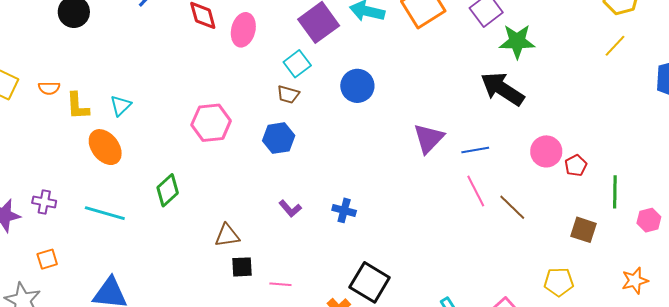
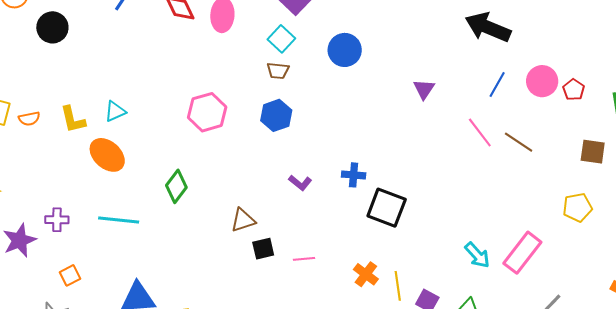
orange semicircle: (49, 88) -> (29, 119), moved
cyan triangle: (121, 106) -> (115, 111), turned 30
purple triangle: (429, 138) -> (424, 89), size x0.7
blue line: (475, 150) -> (497, 85), moved, turned -40
black square: (370, 282) -> (387, 208), moved

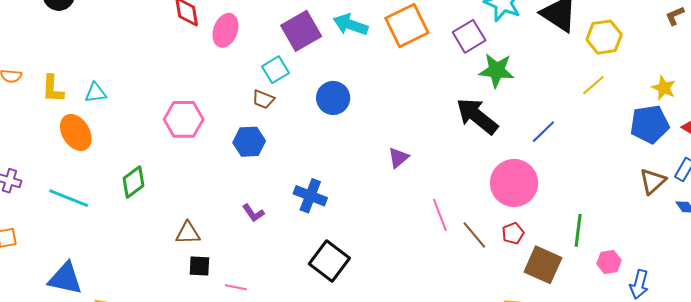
pink circle: (542, 81) -> (514, 183), size x1.5
blue line: (497, 85) -> (543, 132), moved
red pentagon: (574, 90) -> (513, 233), moved
brown square: (593, 152) -> (543, 265), size x1.4
blue cross: (354, 175) -> (310, 196), moved, size x1.4

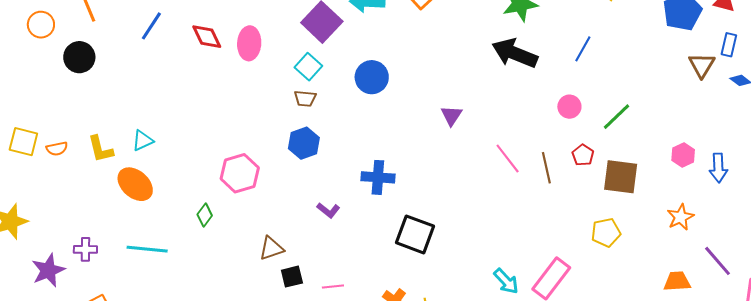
pink hexagon: (184, 119) -> (240, 173), moved
green diamond: (133, 182) -> (205, 215), size x0.7
pink circle: (514, 183) -> (569, 107), size x0.5
green line: (578, 230) -> (616, 117), moved, turned 56
brown line: (474, 235) -> (546, 168), turned 44

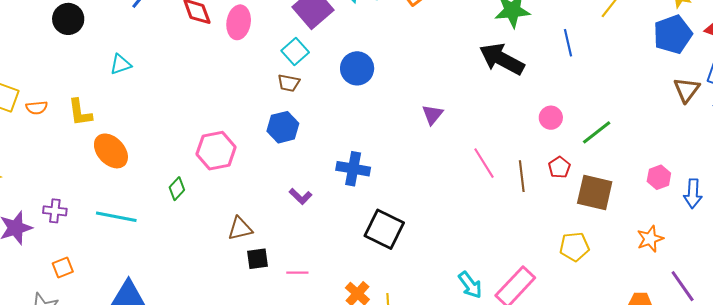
blue line: (583, 49) -> (568, 43), moved, turned -48
cyan triangle: (143, 141) -> (121, 64), moved

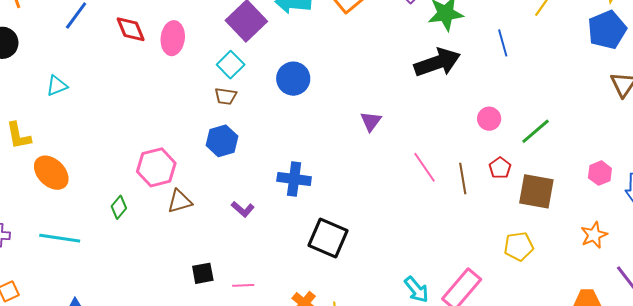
black arrow: (502, 59) -> (437, 62), turned 135
brown triangle: (240, 229) -> (180, 201), moved

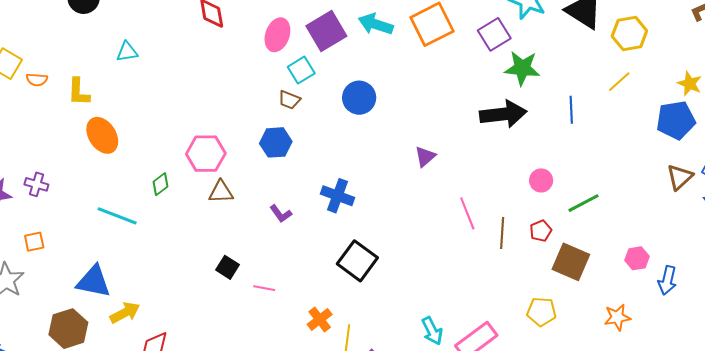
pink ellipse: (173, 38) -> (277, 35), moved
cyan line: (60, 238) -> (117, 216), moved
black square: (203, 273) -> (227, 267), turned 30

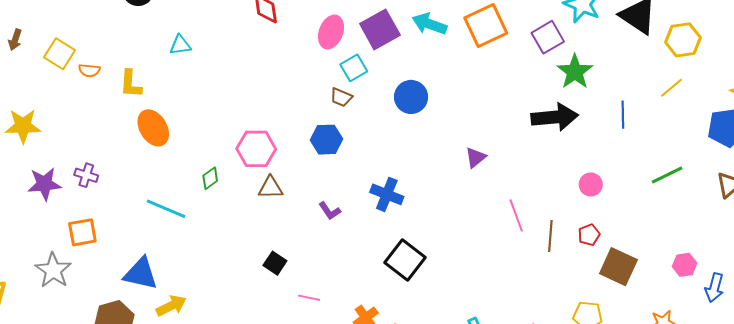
green star: (522, 68) -> (575, 72), turned 30
green line: (584, 203) -> (667, 175), moved
orange square: (34, 242) -> (82, 232), size x1.4
pink line: (264, 288) -> (309, 298), moved

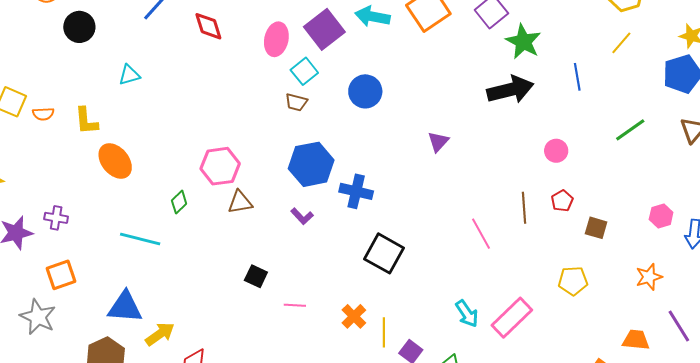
blue hexagon: (326, 140) -> (311, 164), moved, size x1.4
pink line: (516, 215) -> (481, 234), moved
brown square: (618, 267) -> (596, 228), size x0.6

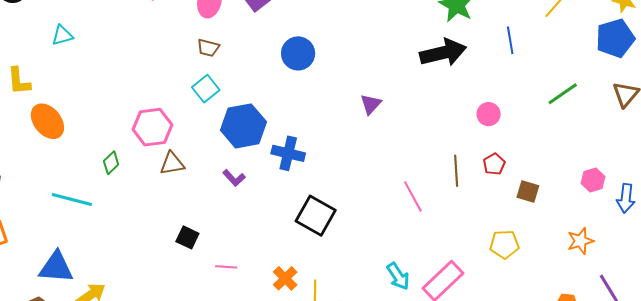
cyan square: (304, 71) -> (206, 89), moved
brown trapezoid: (296, 102) -> (208, 48), moved

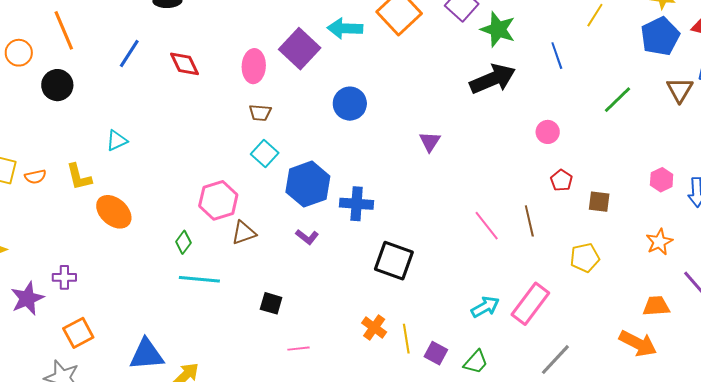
cyan triangle: (62, 35) -> (117, 140), moved
brown line: (456, 171) -> (529, 221), moved
cyan line: (72, 199) -> (199, 279), moved
pink line: (226, 267) -> (298, 349), moved
cyan arrow: (398, 276) -> (485, 307), turned -76

